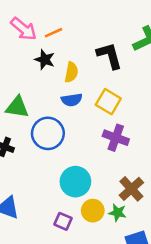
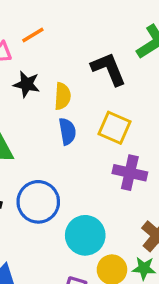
orange line: (54, 33) -> (33, 35), moved
blue semicircle: (72, 100) -> (67, 131), turned -84
blue circle: (48, 133) -> (38, 202), moved

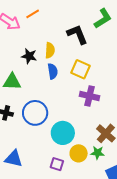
black star: (27, 84) -> (29, 56), moved

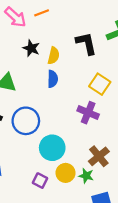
black star: (29, 56) -> (31, 48), moved
yellow square: (81, 69) -> (100, 84), moved

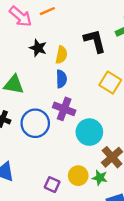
purple cross: (88, 113) -> (64, 109), moved
cyan circle: (52, 148) -> (89, 132), moved

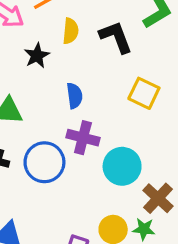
black star: (38, 48) -> (37, 56), turned 30
yellow semicircle: (61, 55) -> (71, 31), moved

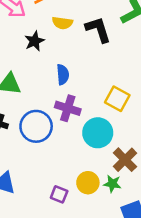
yellow semicircle: (71, 31) -> (62, 23), turned 90
yellow square: (144, 93) -> (117, 99), moved

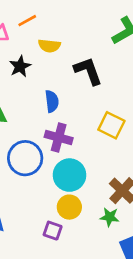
black L-shape: (98, 30) -> (88, 71), moved
cyan circle: (98, 133) -> (69, 175), moved
yellow circle: (88, 183) -> (69, 207), moved

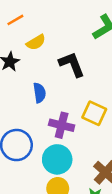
yellow semicircle: (49, 46) -> (36, 42), turned -36
purple cross: (59, 137) -> (62, 125), moved

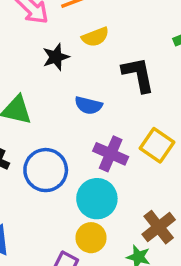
blue semicircle: (39, 93) -> (88, 105), turned 102

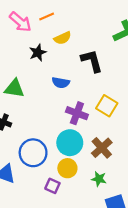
blue circle: (46, 170) -> (33, 153), moved
brown cross: (159, 227) -> (102, 148), moved

